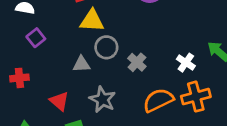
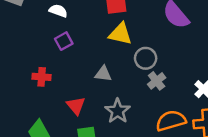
gray circle: (106, 47) -> (146, 58), moved

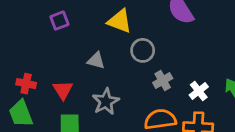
red cross: (42, 77) -> (26, 84), moved
gray cross: (157, 81) -> (163, 81), moved

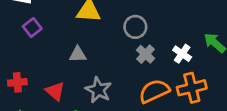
gray circle: (143, 50) -> (135, 27), moved
red cross: (26, 84) -> (17, 82), moved

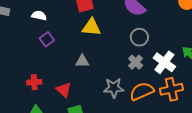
gray circle: (135, 27) -> (139, 37), moved
white cross: (182, 54) -> (164, 62), size x1.5
gray star: (98, 90) -> (114, 88), moved, turned -30

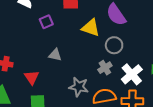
yellow triangle: (91, 27) -> (91, 28), moved
purple square: (47, 39) -> (46, 22), moved

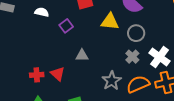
red triangle: (32, 77) -> (58, 74), moved
gray star: (79, 87) -> (112, 81), turned -30

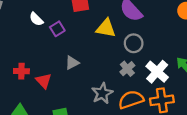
white semicircle: (42, 12) -> (36, 19), moved, turned -152
gray triangle: (82, 55) -> (72, 63), turned -32
red cross: (37, 75) -> (21, 71), moved

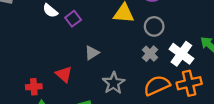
red cross: (21, 71) -> (34, 87), moved
gray star: (102, 93) -> (114, 83), moved

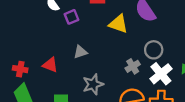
gray circle: (154, 26) -> (154, 50), moved
red triangle: (64, 74) -> (50, 65), turned -35

